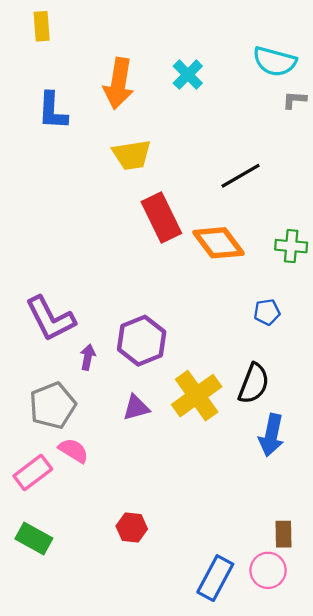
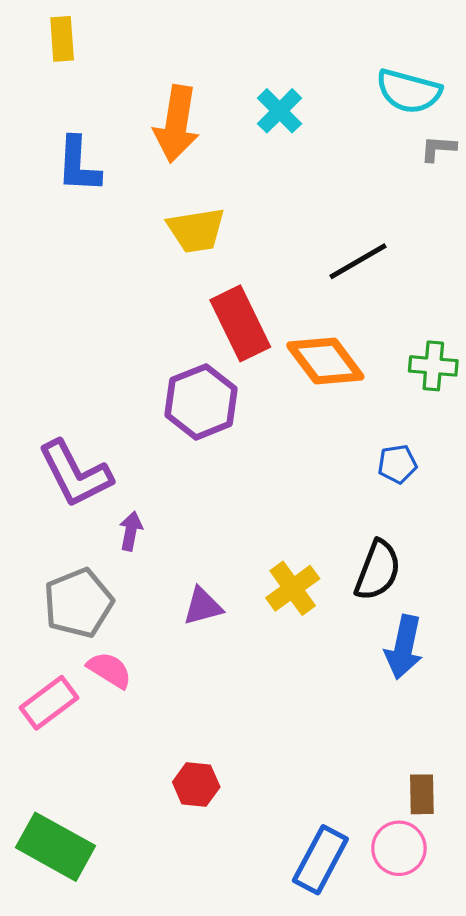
purple hexagon: (142, 341) -> (201, 402), moved
yellow cross: (197, 396) -> (293, 588), size x0.7
green rectangle: (34, 538) -> (56, 847), moved, size x1.4

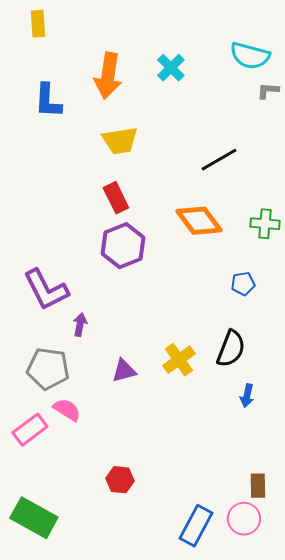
red rectangle: (240, 323) -> (116, 198), moved, size x0.7
gray pentagon: (78, 603) -> (48, 369), turned 30
blue arrow: (404, 647) -> (247, 396), size x0.6

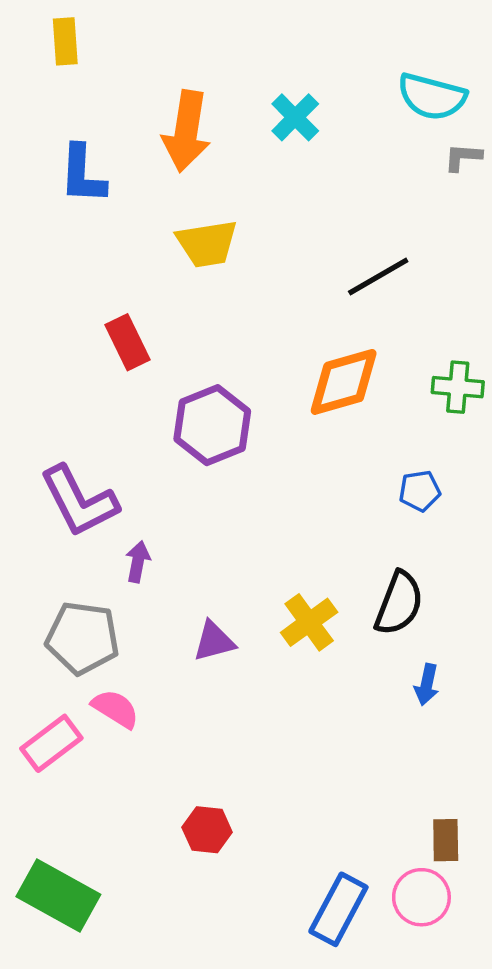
red rectangle: (116, 198) -> (128, 342), moved
orange diamond: (199, 221) -> (344, 382), turned -69

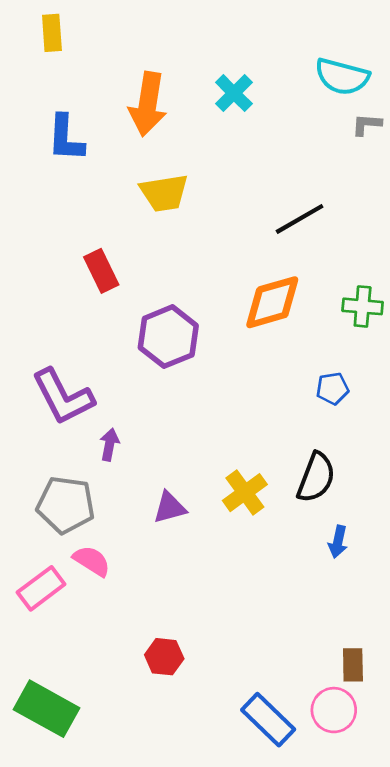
blue rectangle: (338, 909) -> (268, 720), turned -74

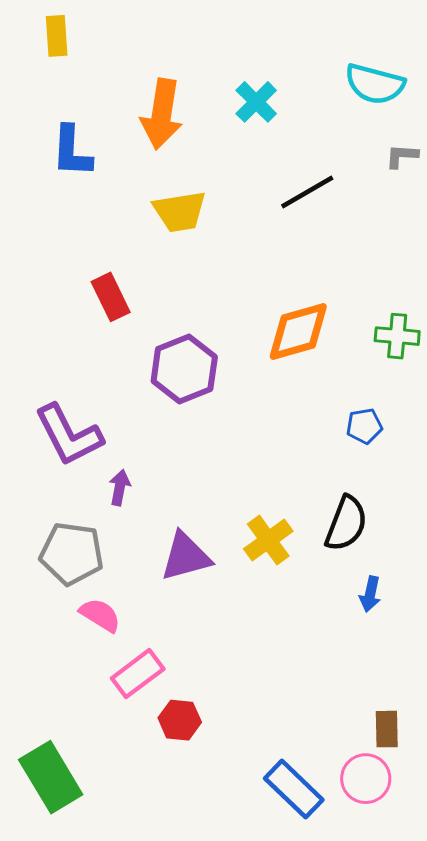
gray L-shape: (367, 124) -> (402, 156), moved
black line: (300, 219) -> (307, 192), moved
purple triangle: (170, 508) -> (186, 557), size x1.4
pink rectangle: (41, 588) -> (138, 674), moved
green rectangle: (47, 709) -> (51, 777), turned 30

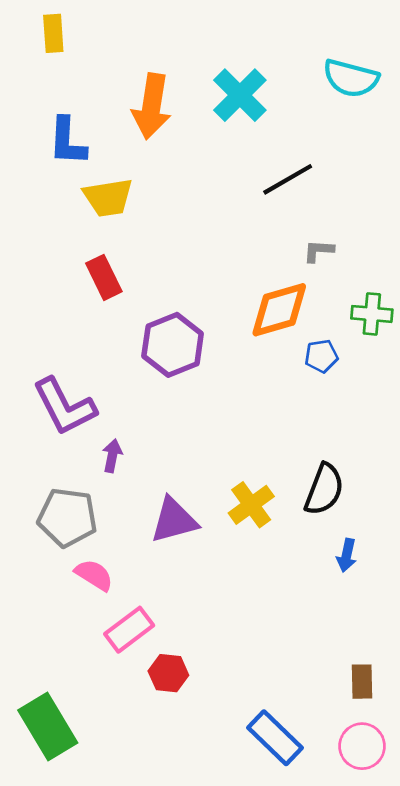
cyan cross: (256, 102) -> (240, 95), size x1.4
gray L-shape: (402, 156) -> (319, 251), moved
yellow trapezoid: (180, 211) -> (108, 198), moved
blue pentagon: (364, 426) -> (321, 356), moved
pink circle: (366, 779) -> (362, 746), moved

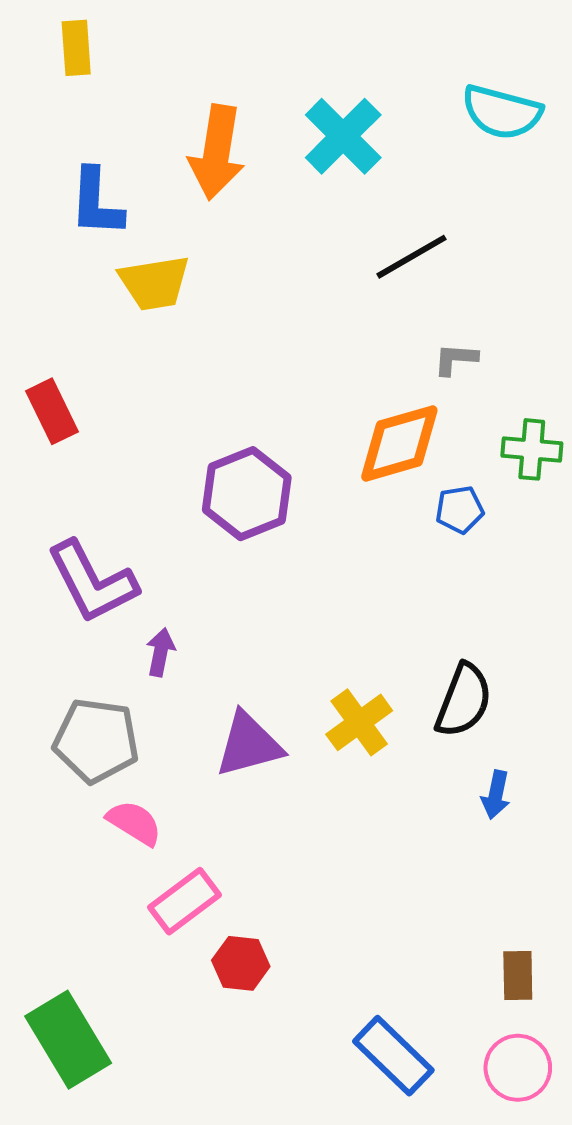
red rectangle: (104, 277) -> (52, 411), moved

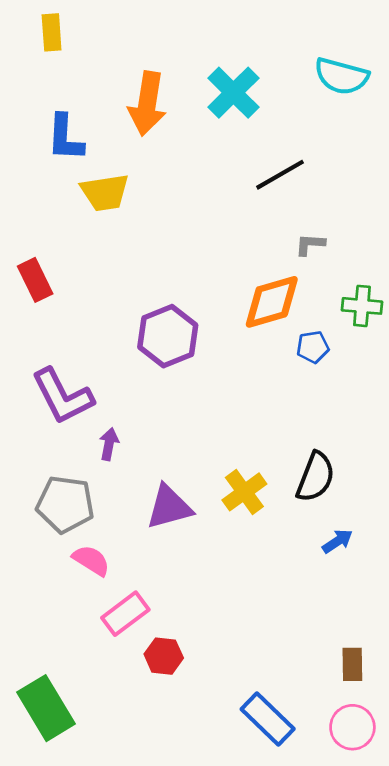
blue arrow: (496, 795) -> (337, 541), turned -136

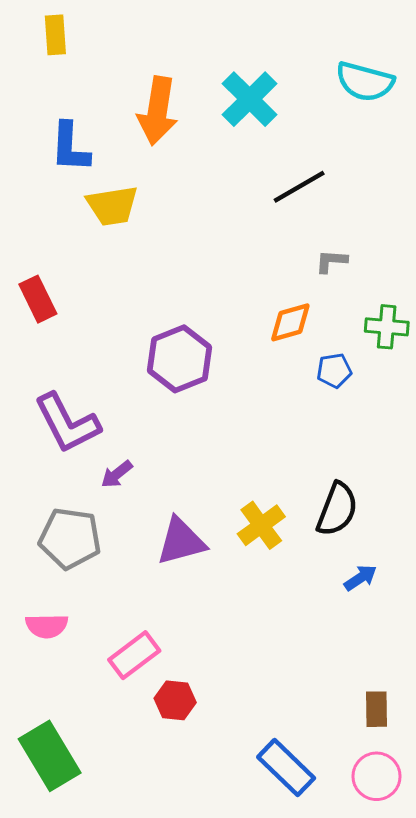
orange diamond: (272, 302) -> (290, 322), size x0.7
purple arrow: (109, 444) -> (117, 474), turned -140
pink semicircle: (91, 560) -> (47, 626), moved, turned 147

